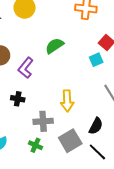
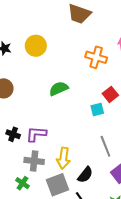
purple L-shape: (26, 68) -> (36, 134), moved, turned 45
yellow arrow: (67, 101) -> (63, 158), moved

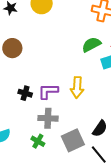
green semicircle: (59, 89) -> (91, 44), moved
yellow arrow: (63, 158) -> (77, 87), moved

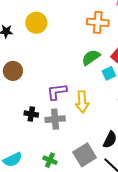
purple L-shape: (48, 91) -> (57, 92), moved
gray cross: (48, 118) -> (55, 119), moved

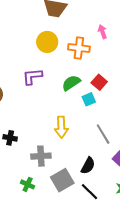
yellow circle: (36, 23) -> (47, 42), moved
purple L-shape: (57, 92) -> (32, 77), moved
gray cross: (55, 119) -> (41, 156), moved

